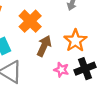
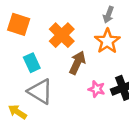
orange star: (75, 41) -> (107, 41), moved

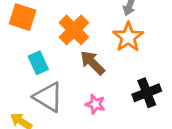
brown arrow: (77, 63) -> (92, 63), turned -70
pink star: (97, 89) -> (95, 104), moved

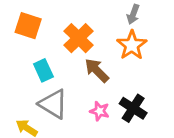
black cross: (147, 93) -> (133, 108), moved, turned -36

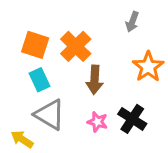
orange square: (28, 26) -> (35, 45), moved
orange star: (132, 45) -> (148, 67), moved
brown arrow: (97, 70) -> (95, 80), turned -132

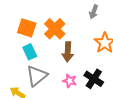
gray triangle: (50, 115) -> (37, 76), turned 50

